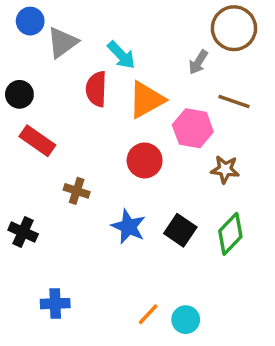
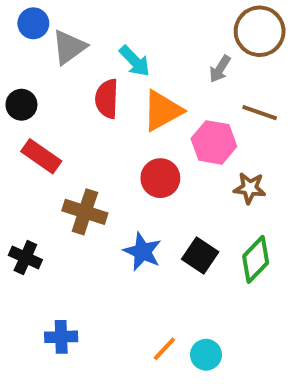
brown cross: (77, 191) -> (85, 212), size x1.5

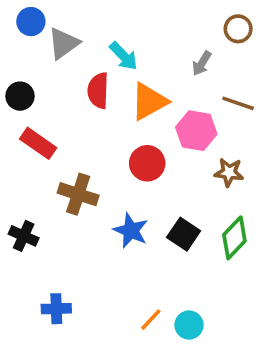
brown circle: (260, 31) -> (238, 29), size x0.6

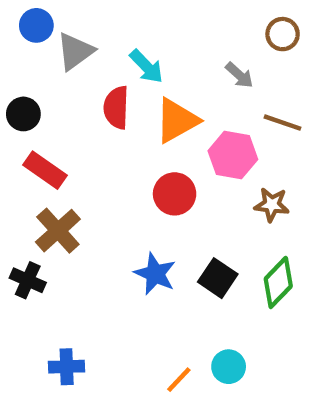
gray arrow: (202, 63) -> (239, 75), turned -80
brown cross: (78, 194) -> (58, 231), moved, turned 30
cyan circle: (189, 325) -> (229, 367), moved

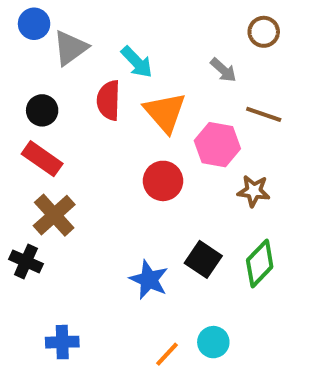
black circle: (23, 114) -> (42, 110), moved
orange triangle: (177, 120) -> (165, 112), turned -42
blue star: (155, 274) -> (149, 280), moved

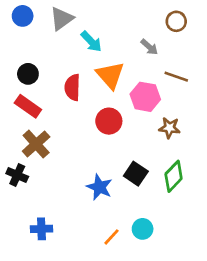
gray triangle: (70, 48) -> (62, 19), moved
red semicircle: (109, 100) -> (72, 87), moved

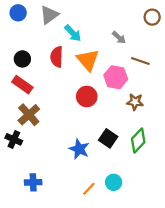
brown circle: (176, 21) -> (152, 17), moved
red semicircle: (72, 87) -> (57, 57), moved

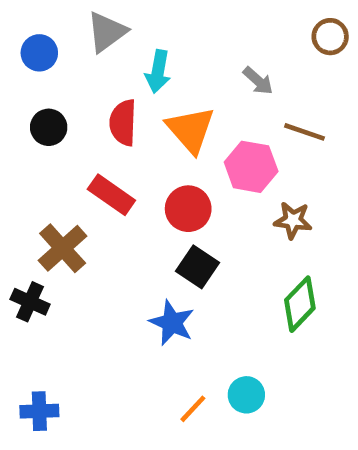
blue circle: (18, 13) -> (39, 53), moved
cyan arrow: (73, 33) -> (158, 71), turned 54
red rectangle: (22, 85) -> (111, 195), moved
black square: (108, 138) -> (198, 267), moved
blue cross: (33, 182) -> (39, 411), moved

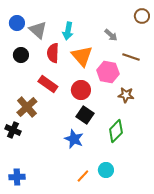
gray triangle: (107, 32) -> (38, 30), moved, turned -42
green diamond: (300, 304) -> (116, 131), moved

